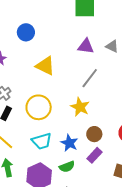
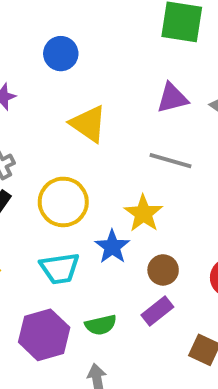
purple triangle: (86, 46) -> (172, 98), turned -30
gray line: (90, 78) -> (171, 161), turned 60
blue star: (69, 143) -> (112, 247), moved

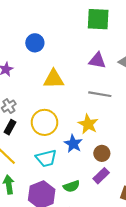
purple triangle: (172, 98) -> (97, 61), turned 30
yellow triangle: (88, 124) -> (54, 79), turned -30

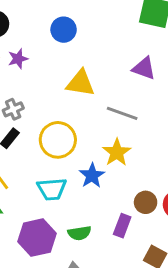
gray line: (100, 94) -> (122, 113), moved
brown circle: (102, 153) -> (146, 202), moved
purple rectangle: (101, 176) -> (122, 226), turned -35

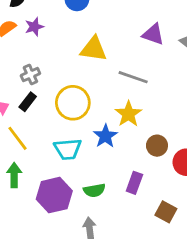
brown circle: (146, 202) -> (157, 146), moved

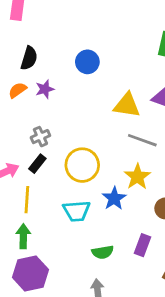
yellow triangle: (93, 49) -> (127, 105), moved
yellow line: (18, 138) -> (27, 200), turned 40
purple hexagon: (54, 195) -> (30, 273), moved

